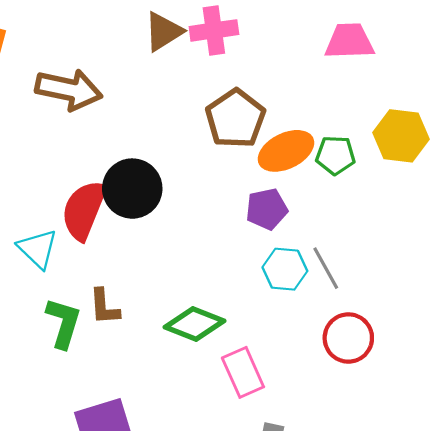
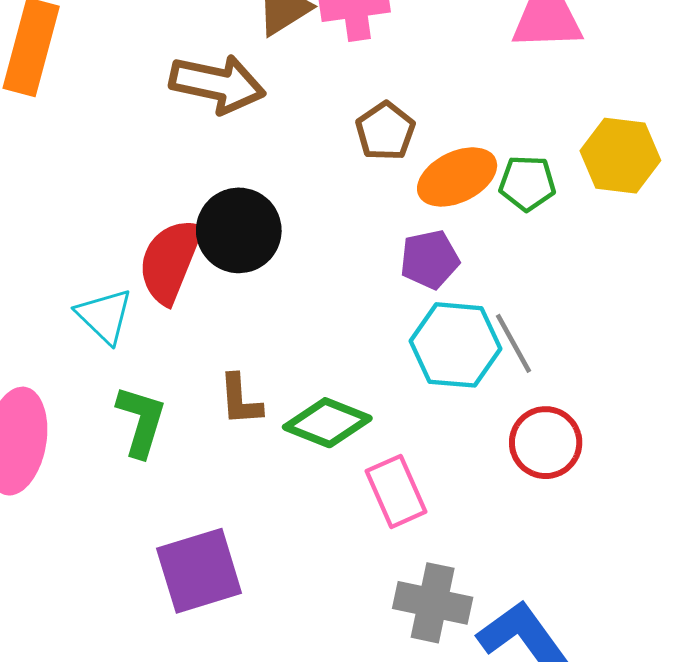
brown arrow: (69, 90) -> (217, 84), moved
brown pentagon: (235, 119) -> (385, 131), size x0.7
cyan hexagon: (285, 269) -> (456, 345), size x1.4
brown L-shape: (104, 307) -> (240, 400), moved

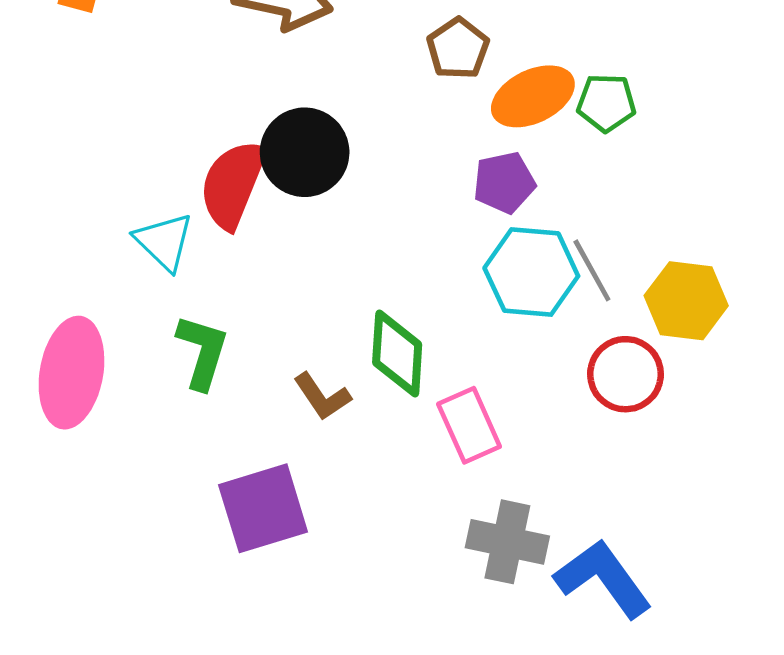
yellow hexagon: (620, 156) -> (686, 301), moved
brown L-shape: (240, 400) -> (322, 397), moved, turned -30
green diamond: (327, 423) -> (397, 353), turned 72

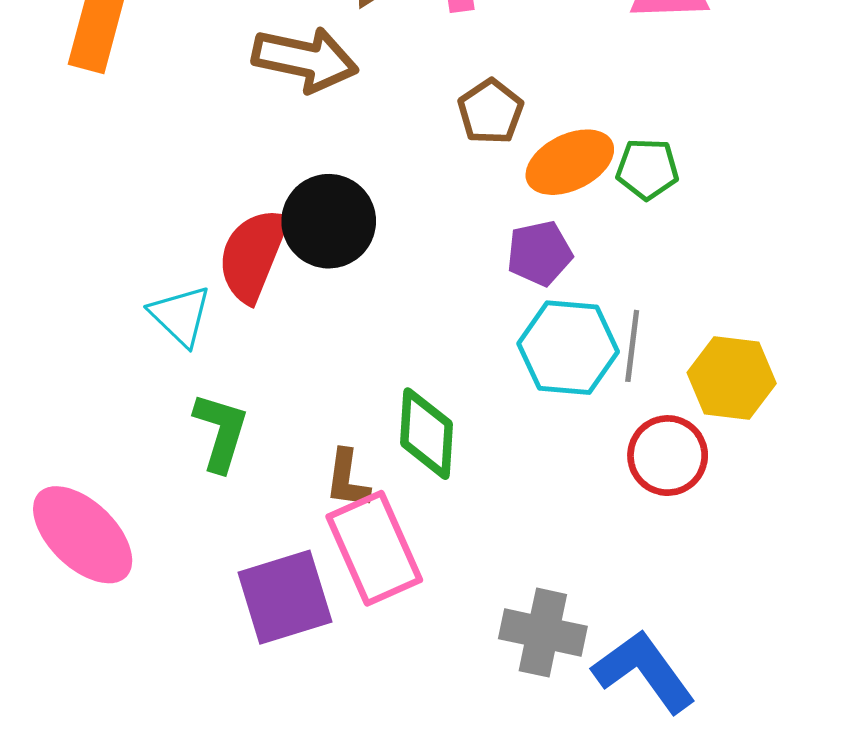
gray line: (592, 270) -> (632, 346), turned 36
pink ellipse: (71, 373) -> (83, 535), moved, turned -56
brown L-shape: (322, 397) -> (347, 479), turned 42
pink rectangle: (469, 425) -> (374, 548), moved, size x1.4

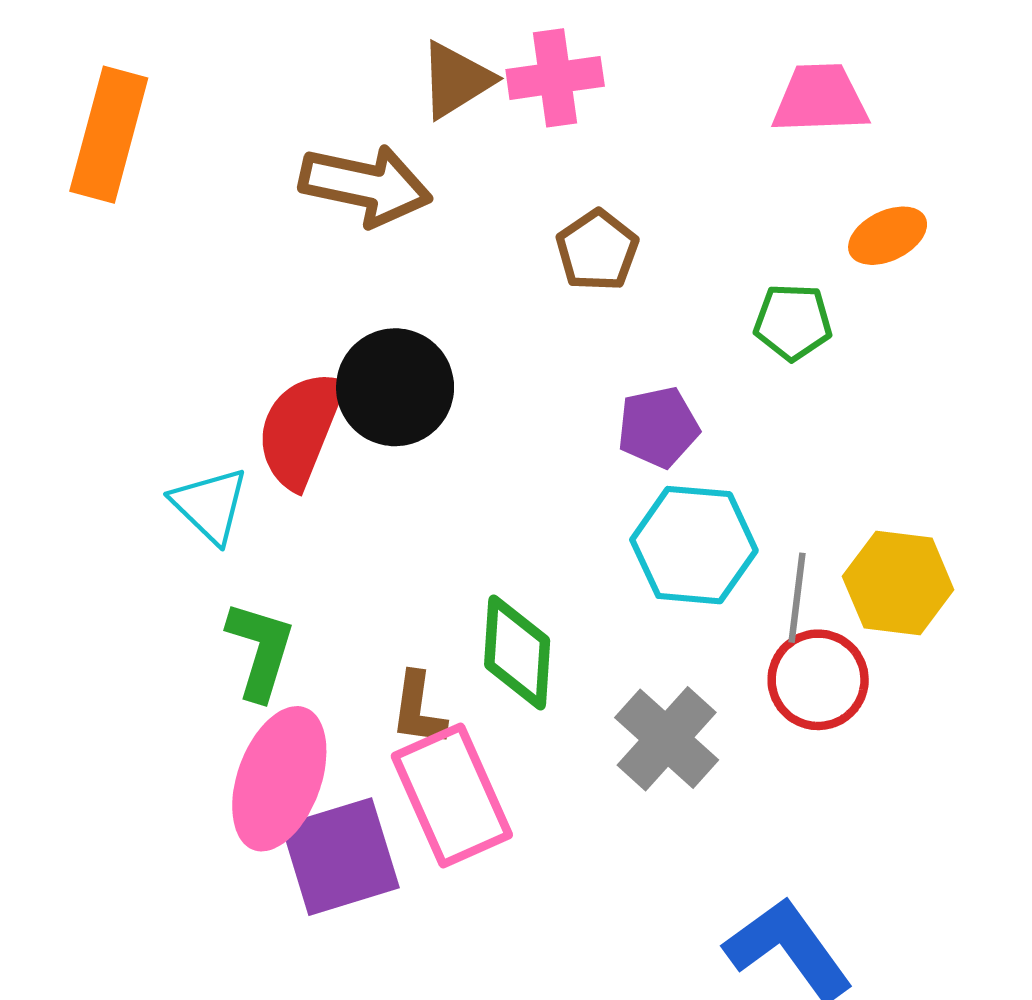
orange ellipse: (570, 162) -> (888, 236), moved, size x0.7
gray line: (632, 346) -> (797, 598), moved
pink ellipse: (83, 535) -> (279, 779), moved, turned 66
gray cross: (543, 633) -> (667, 739), moved, turned 30

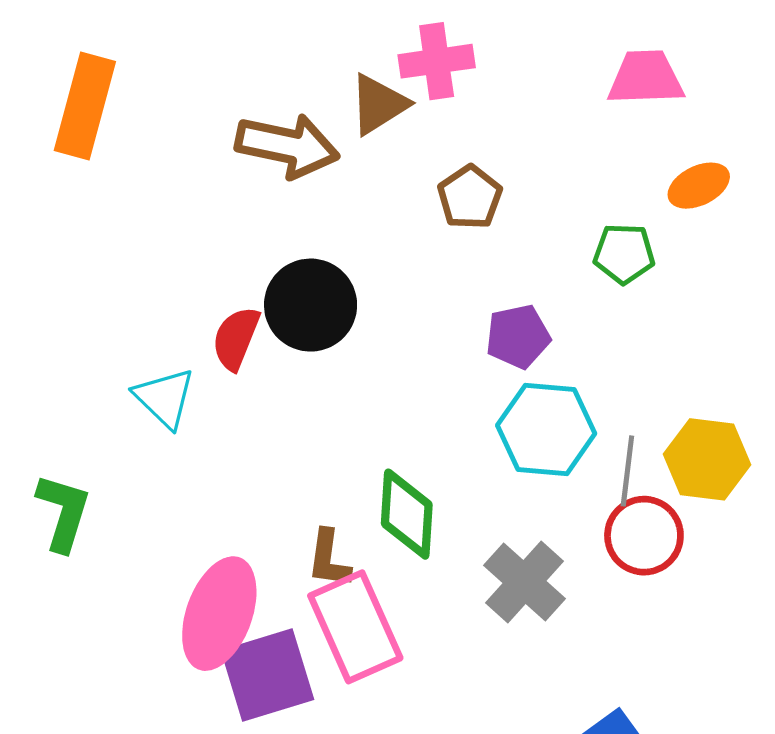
brown triangle: (456, 80) -> (379, 104), moved
red semicircle: (300, 429) -> (236, 338), size x0.7
green L-shape: (260, 650) -> (63, 512), moved

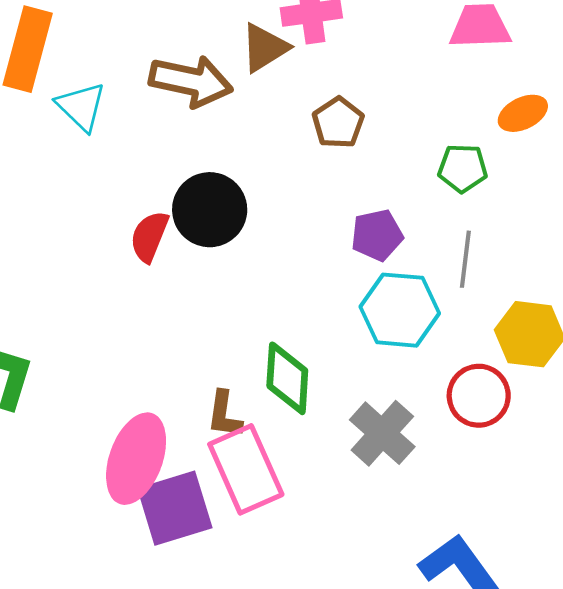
cyan triangle: (165, 398) -> (81, 107), moved
gray line: (627, 471) -> (465, 259), moved

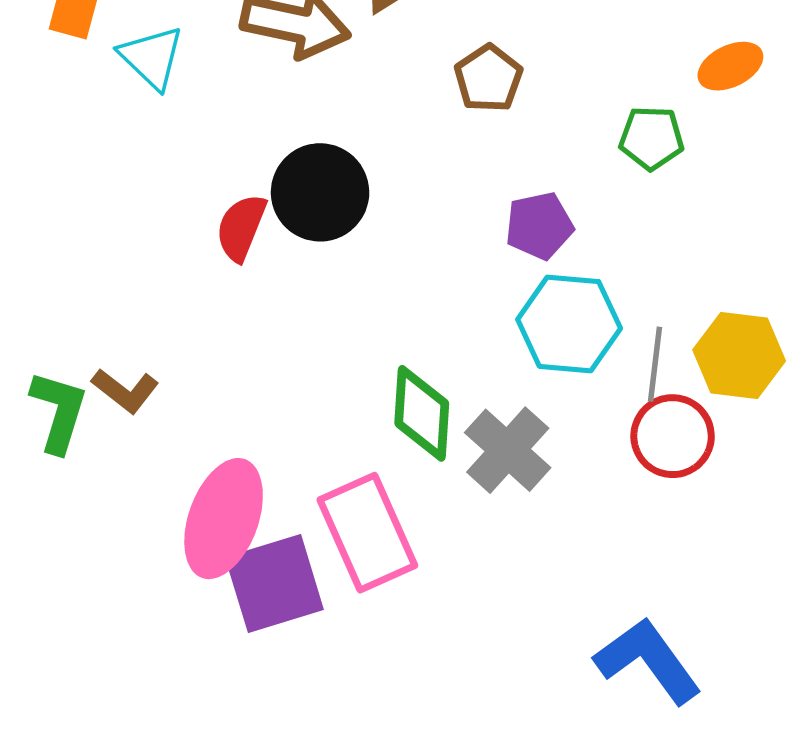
gray line: (465, 259) -> (655, 364), moved
brown L-shape: (224, 414) -> (125, 391), moved, turned -60
gray cross: (382, 433) -> (508, 450), moved

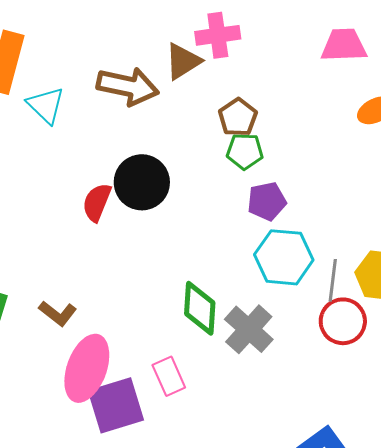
green pentagon: (651, 138) -> (245, 151), moved
brown L-shape: (125, 391) -> (58, 313), moved
pink rectangle: (367, 533) -> (169, 376), size x0.6

